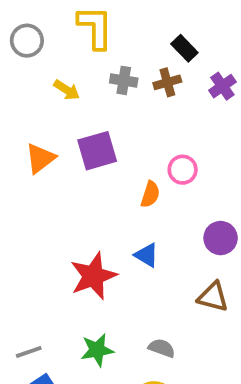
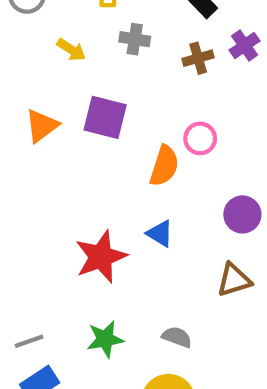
brown cross: (167, 82) -> (198, 58), moved
purple square: (97, 151) -> (105, 117), turned 30
orange semicircle: (150, 194) -> (164, 166), size x1.4
brown triangle: (213, 297) -> (234, 280), turned -32

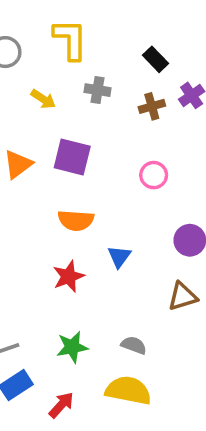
orange semicircle: (164, 166) -> (76, 220), moved, turned 76
blue triangle: (160, 233) -> (119, 257), turned 35
red star: (101, 257) -> (69, 276), size x0.7

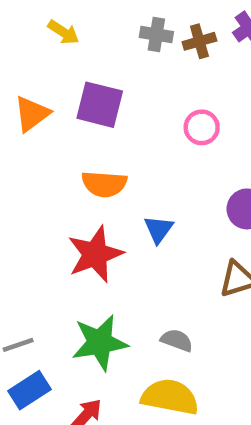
gray cross: (98, 90) -> (156, 35), moved
red star: (69, 276) -> (95, 254), size x1.4
green star: (72, 347) -> (100, 343), size x1.4

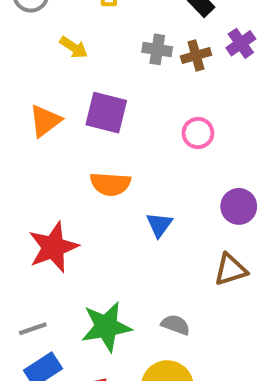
red star: (95, 254) -> (53, 247), moved

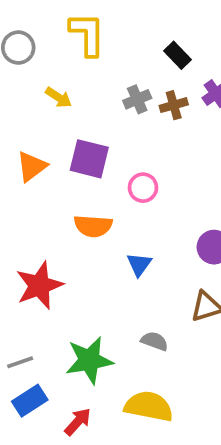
gray cross: (157, 49) -> (137, 99), turned -32
pink circle: (198, 133) -> (143, 188), moved
gray semicircle: (176, 325) -> (154, 341), moved

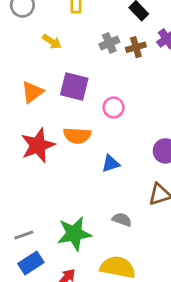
blue triangle: (139, 264) -> (111, 164), turned 36
red star: (39, 285) -> (38, 145), moved

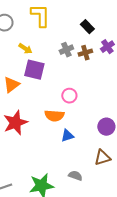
purple square: (74, 86) -> (34, 70), moved
orange semicircle: (77, 136) -> (54, 116), moved

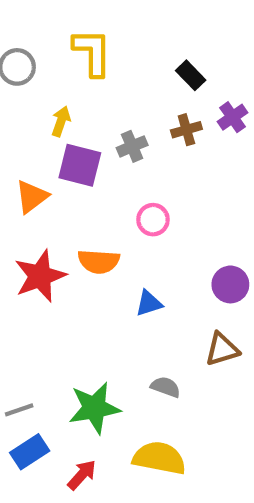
yellow arrow: (25, 49) -> (61, 121), turned -104
gray cross: (66, 50) -> (132, 146), moved
orange semicircle: (54, 116) -> (99, 261), moved

